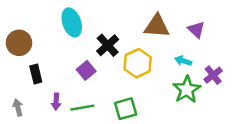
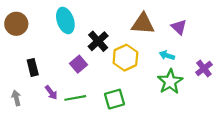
brown circle: (19, 43) -> (16, 24), moved
purple cross: (213, 75) -> (204, 69), moved
purple arrow: (56, 102) -> (51, 93), turned -40

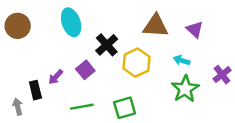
black rectangle: (33, 67) -> (35, 90), moved
purple arrow: (51, 93) -> (56, 77), moved, turned 80

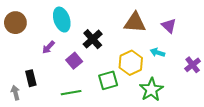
yellow hexagon: (136, 63) -> (131, 63), moved
purple arrow: (56, 77) -> (48, 47), moved
green star: (185, 89) -> (151, 90), moved
green square: (125, 108) -> (108, 80), moved

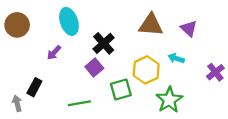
purple square: (74, 61) -> (94, 68), moved
black rectangle: (31, 78) -> (34, 87), turned 42

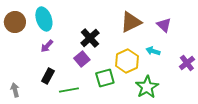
cyan ellipse: (69, 21) -> (44, 19), moved
brown triangle: (151, 25) -> (131, 22), turned -30
black rectangle: (34, 87) -> (48, 76), moved

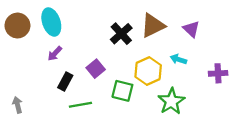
black cross: (90, 38) -> (121, 34), moved
purple cross: (187, 63) -> (218, 73), turned 35
black rectangle: (48, 76) -> (65, 81), moved
green square: (105, 78) -> (122, 91), turned 30

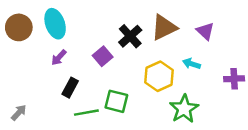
purple square: (96, 69) -> (103, 56), moved
green square: (122, 91) -> (116, 101), moved
gray arrow: (17, 105) -> (19, 113), turned 56

